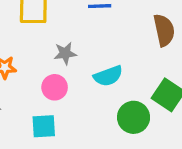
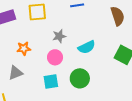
green circle: (134, 117) -> (80, 78), moved

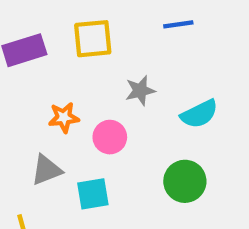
pink circle: (55, 57) -> (110, 137), moved
cyan square: (51, 81) -> (93, 194), moved

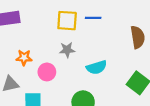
yellow square: (93, 39) -> (67, 21), moved

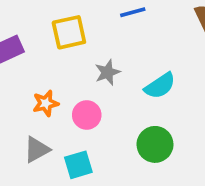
yellow square: (67, 21) -> (69, 32), moved

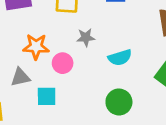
orange star: (46, 103) -> (36, 47), size x1.4
green circle: (155, 144) -> (119, 102), moved

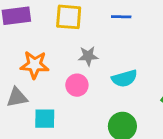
pink circle: (63, 63) -> (77, 85), moved

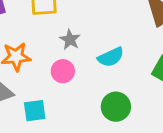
gray star: (88, 56) -> (70, 40), turned -30

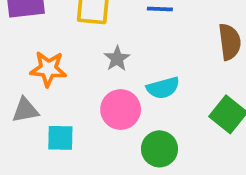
pink circle: (63, 71) -> (121, 109), moved, size x1.4

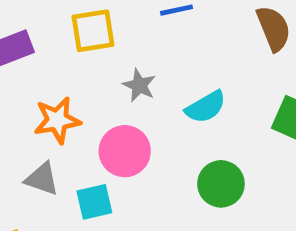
pink circle: (121, 109) -> (125, 151), moved
gray triangle: (25, 110) -> (42, 179), turned 44

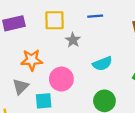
gray star: (139, 85) -> (73, 40), moved
gray triangle: (42, 179) -> (21, 87), turned 48

